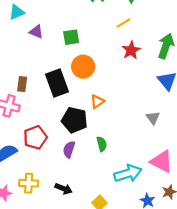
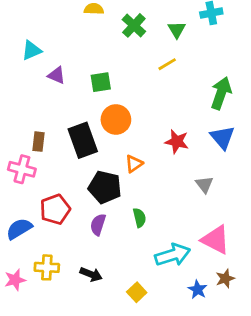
red star: (131, 50) -> (177, 142), moved, turned -30

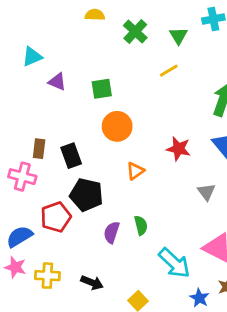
black rectangle: (83, 140) -> (71, 156), moved, size x0.7
black pentagon: (105, 187) -> (86, 195), moved
purple semicircle: (98, 225) -> (112, 232), moved
cyan arrow: (173, 255) -> (174, 263), turned 60
pink star: (15, 280) -> (15, 267), moved, turned 30

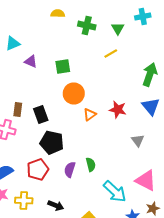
green cross: (135, 32) -> (87, 26), turned -30
orange triangle: (135, 171) -> (90, 114), moved
red pentagon: (56, 217) -> (38, 170), moved

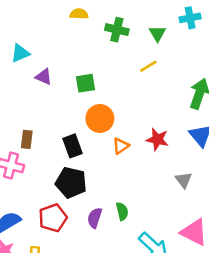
black rectangle: (41, 114) -> (72, 146), moved

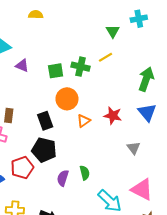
yellow semicircle: (79, 14) -> (36, 15), moved
green cross: (117, 30) -> (81, 67), moved
red pentagon: (53, 218) -> (22, 168), moved

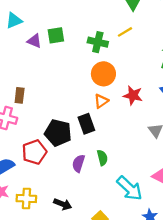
green square: (56, 71) -> (56, 35), moved
orange circle: (67, 99) -> (103, 74), moved
black rectangle: (45, 121) -> (86, 124), moved

